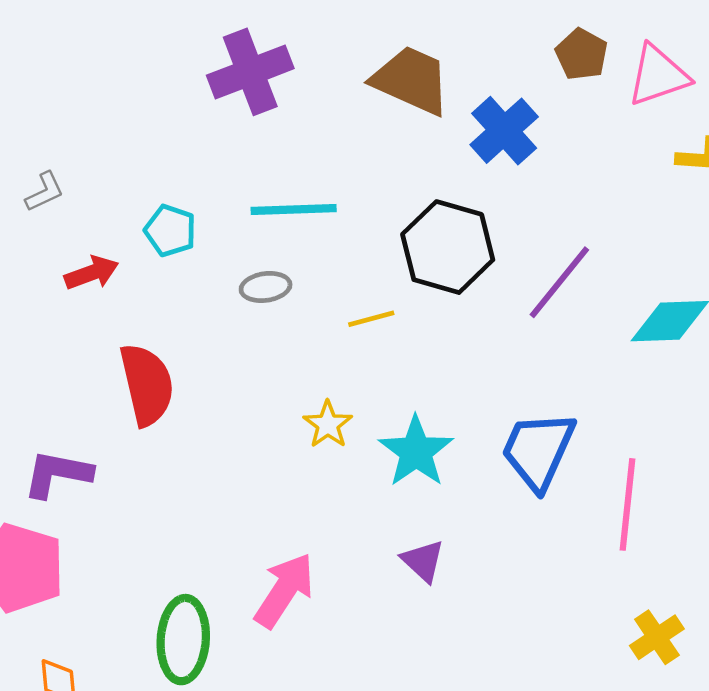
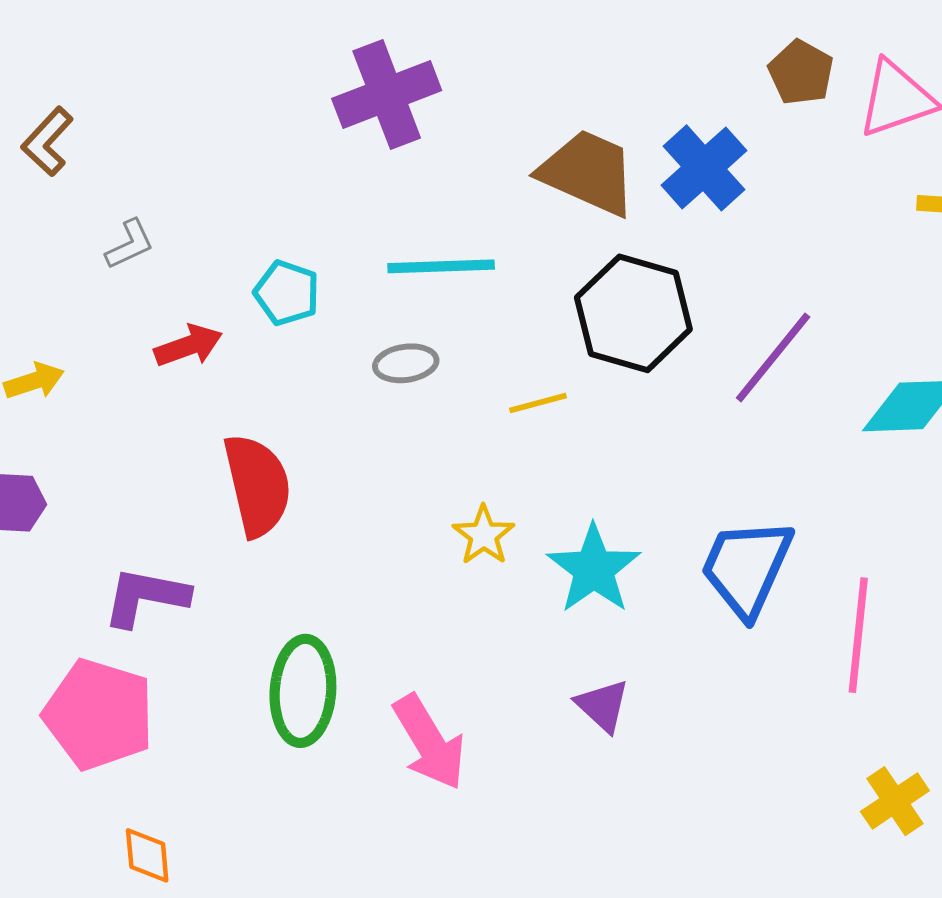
brown trapezoid: (411, 80) -> (588, 172), moved
pink arrow: (284, 590) -> (429, 742), turned 116
green ellipse: (183, 640) -> (303, 691), moved

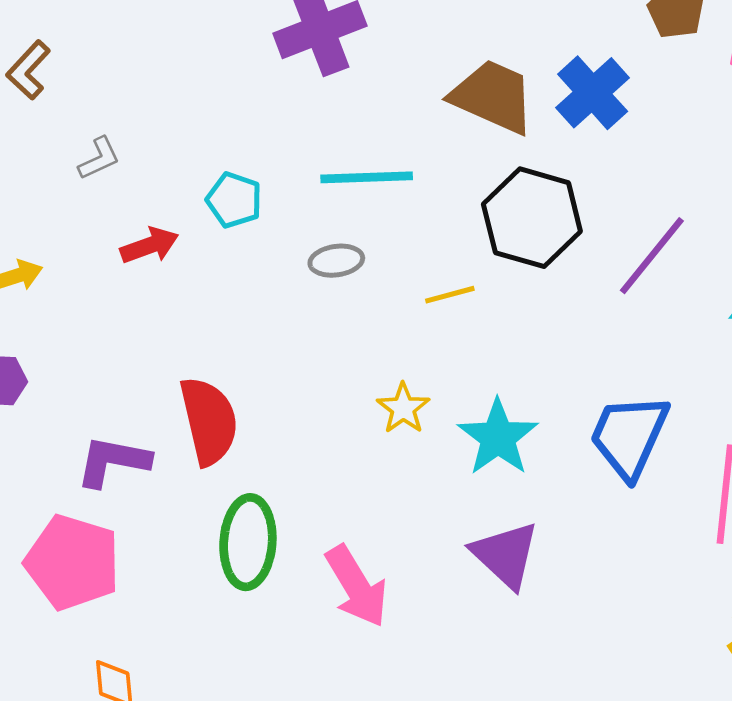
red semicircle: (257, 485) -> (209, 421), moved
purple triangle: (603, 706) -> (505, 555), size x1.5

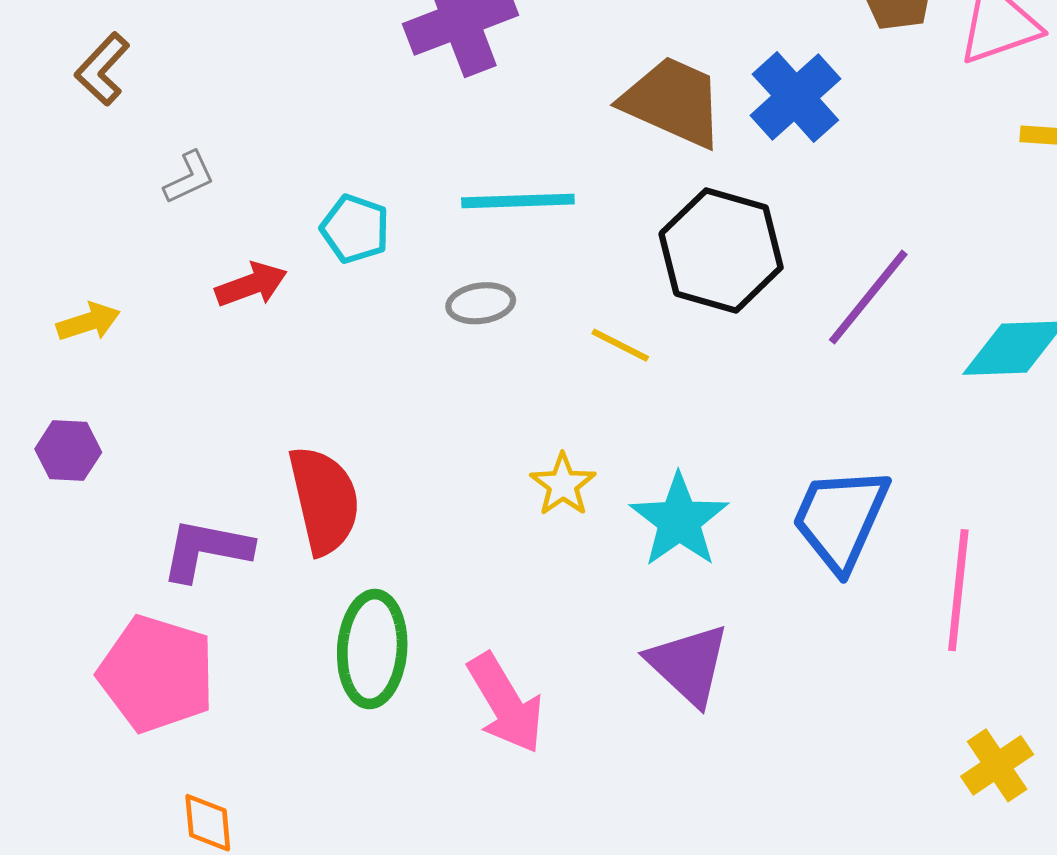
yellow line: (450, 295) -> (620, 345), turned 42

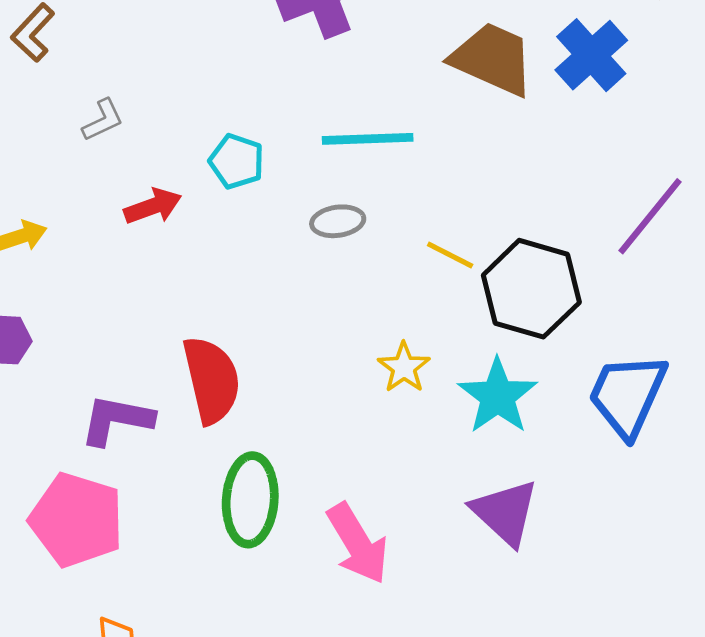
black hexagon: (721, 251) -> (531, 289), moved

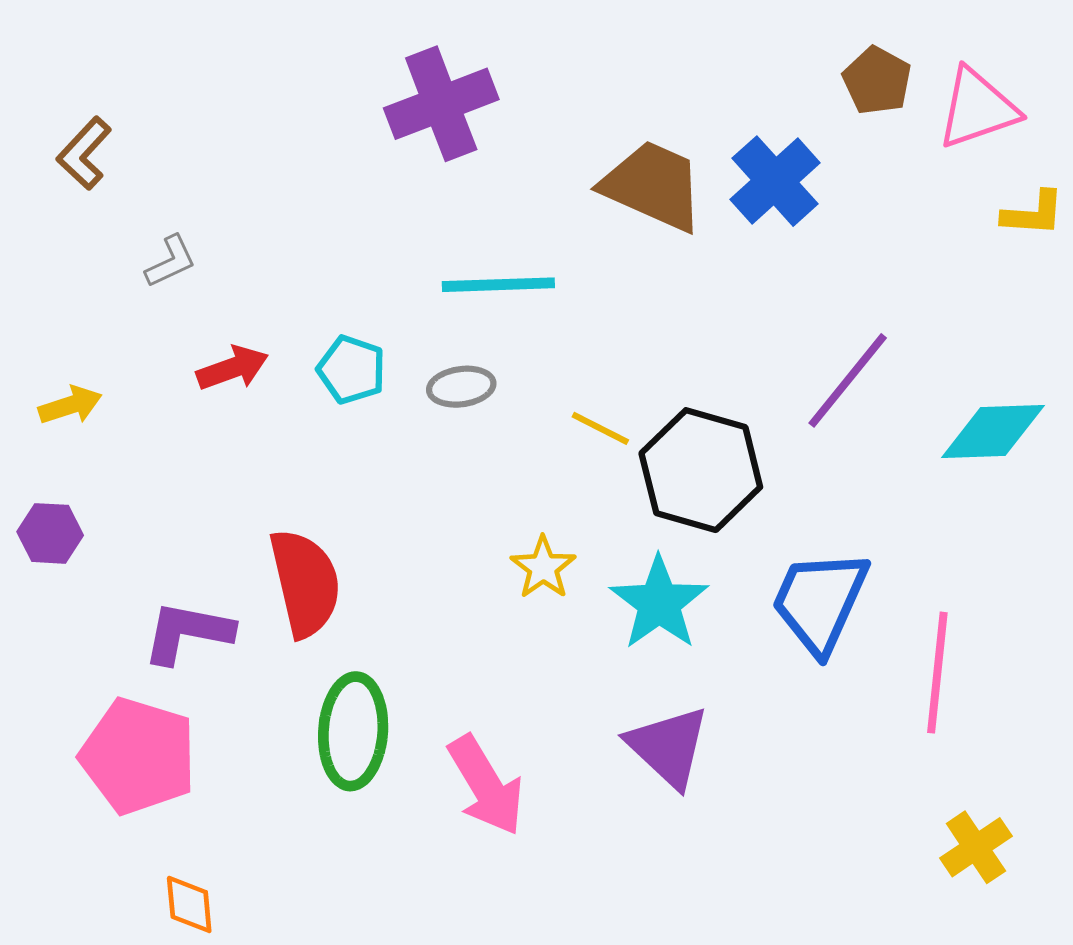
cyan pentagon: (236, 161) -> (352, 370), moved

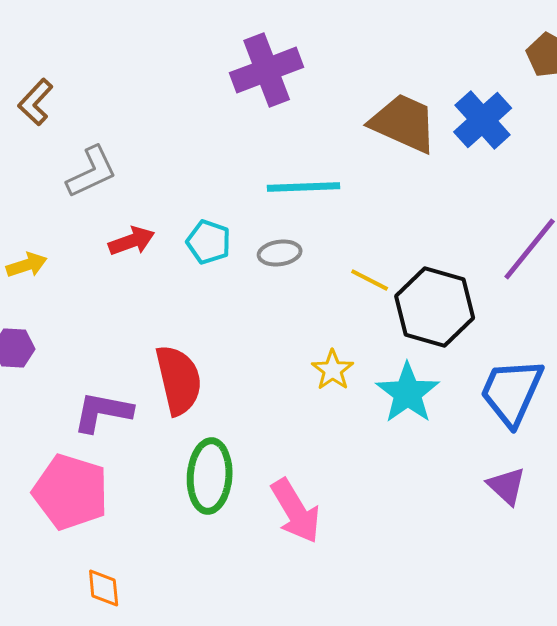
gray L-shape: (171, 261) -> (92, 172), size x1.5
purple triangle: (668, 747) -> (507, 486), moved, size x0.7

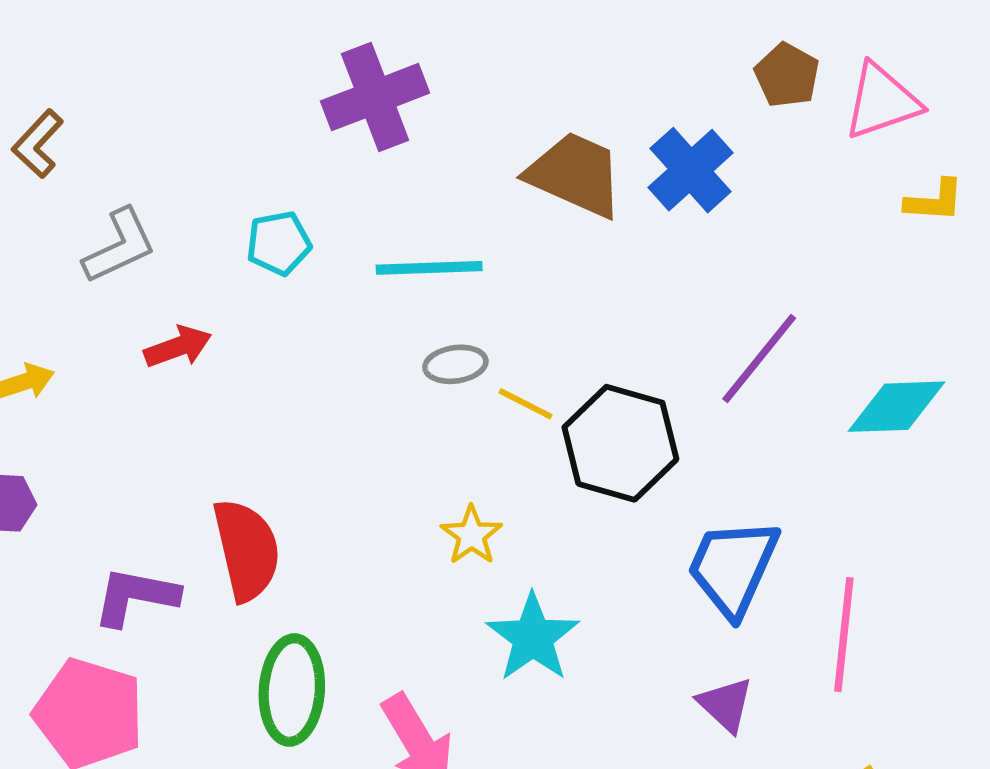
cyan pentagon: (209, 242) -> (279, 243), moved, turned -30
gray ellipse: (280, 253) -> (455, 364), moved
cyan star: (408, 393) -> (533, 637), moved

